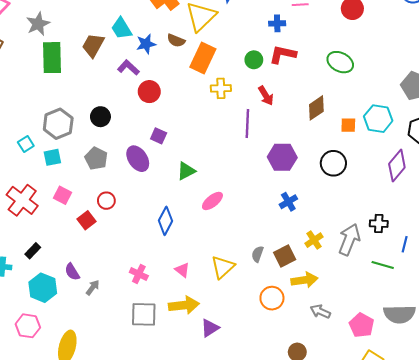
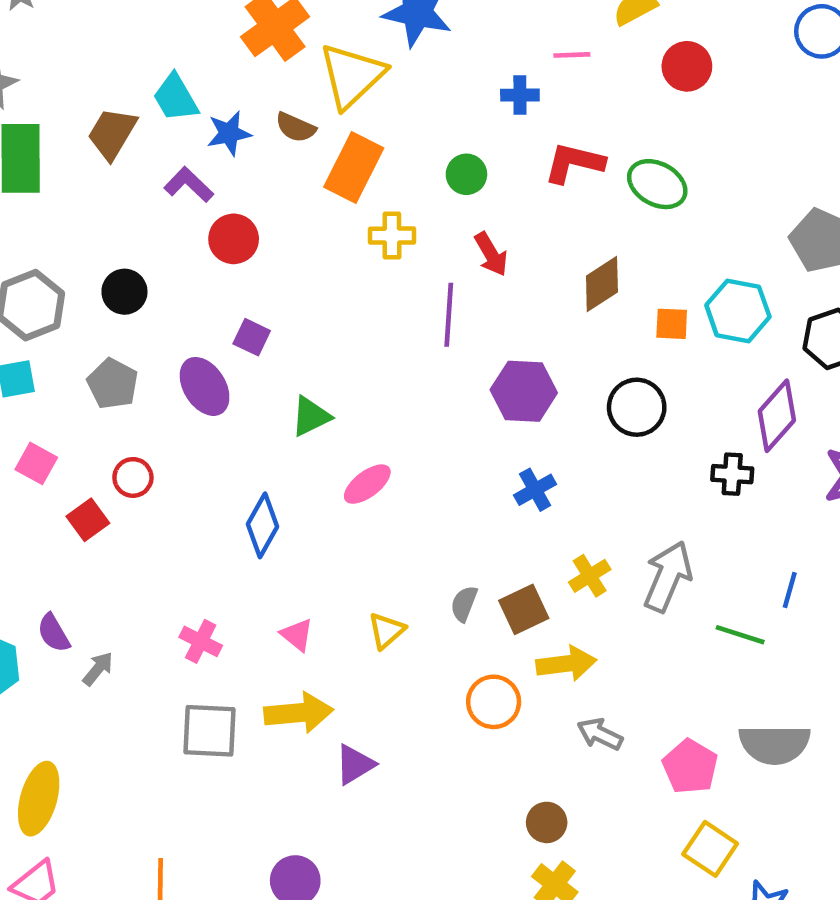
red L-shape: (283, 54) -> (574, 163), moved
black cross: (379, 224) -> (732, 474), moved
yellow triangle: (223, 267) -> (386, 631), size x0.7

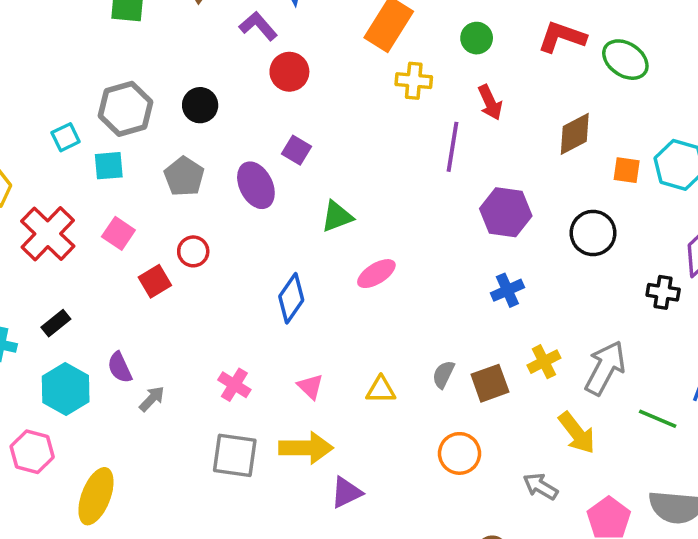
yellow triangle: (386, 631) -> (381, 390), turned 36
yellow arrow: (566, 664) -> (577, 433), moved, turned 54

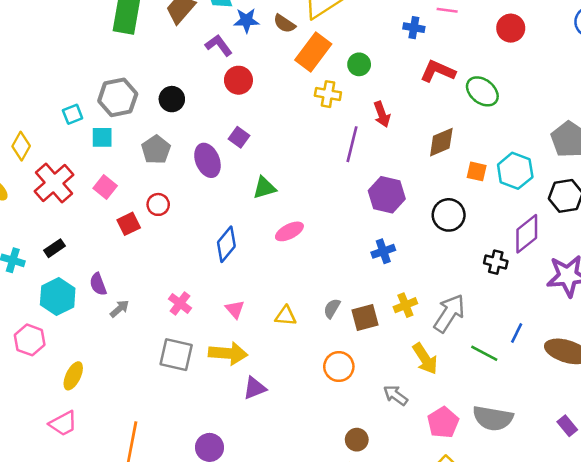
green circle: (477, 38) -> (359, 64), moved
yellow ellipse: (96, 496) -> (73, 376), size x0.7

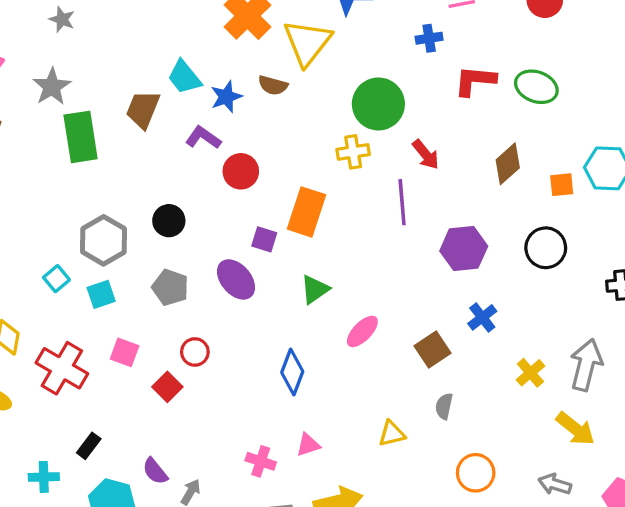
orange rectangle: (313, 52) -> (306, 212), moved
green circle: (359, 64) -> (378, 104), size x1.8
pink triangle: (235, 309) -> (308, 445), moved, turned -48
brown square: (365, 317) -> (433, 349), moved

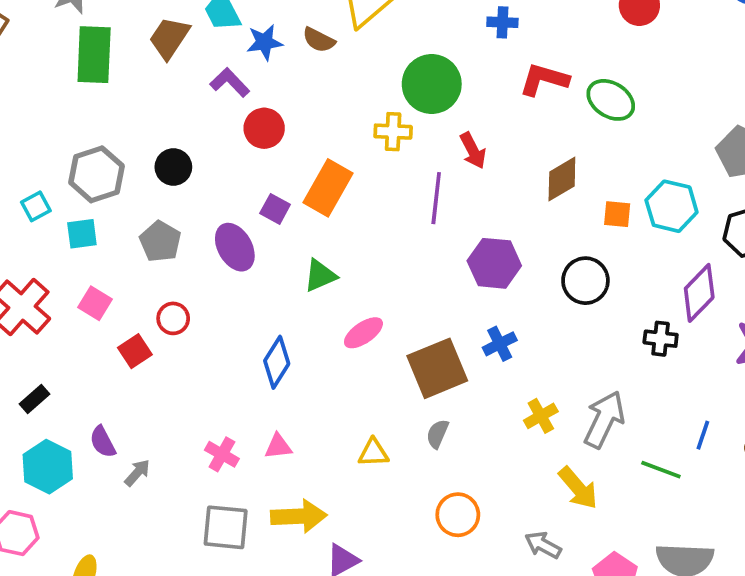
brown square: (433, 349) -> (437, 368), size x1.5

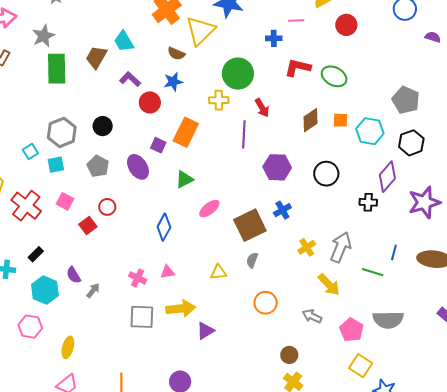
blue star: (265, 42) -> (173, 82), moved
orange square: (617, 214) -> (341, 120), moved

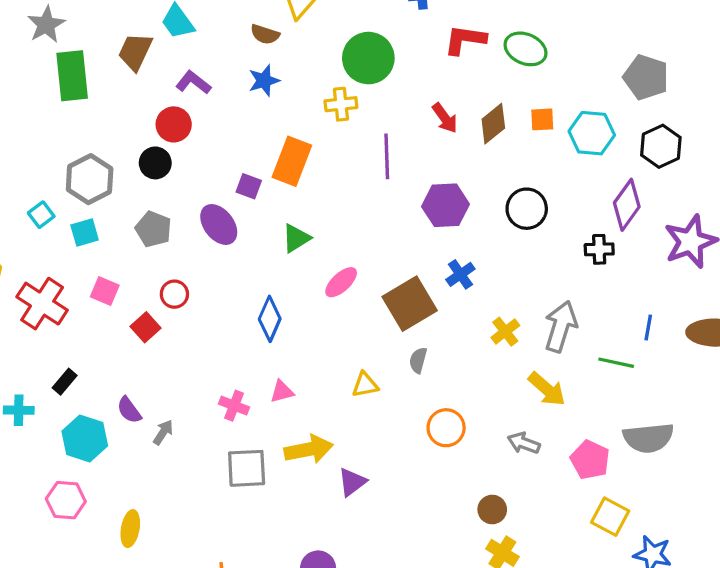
red circle: (150, 102) -> (174, 124), moved
red arrow: (262, 108) -> (445, 118), moved

